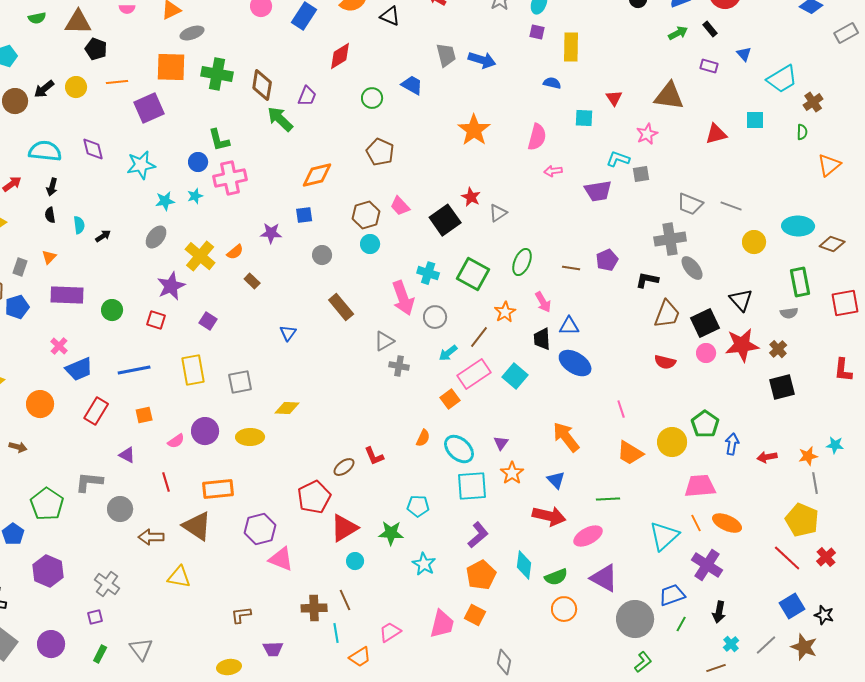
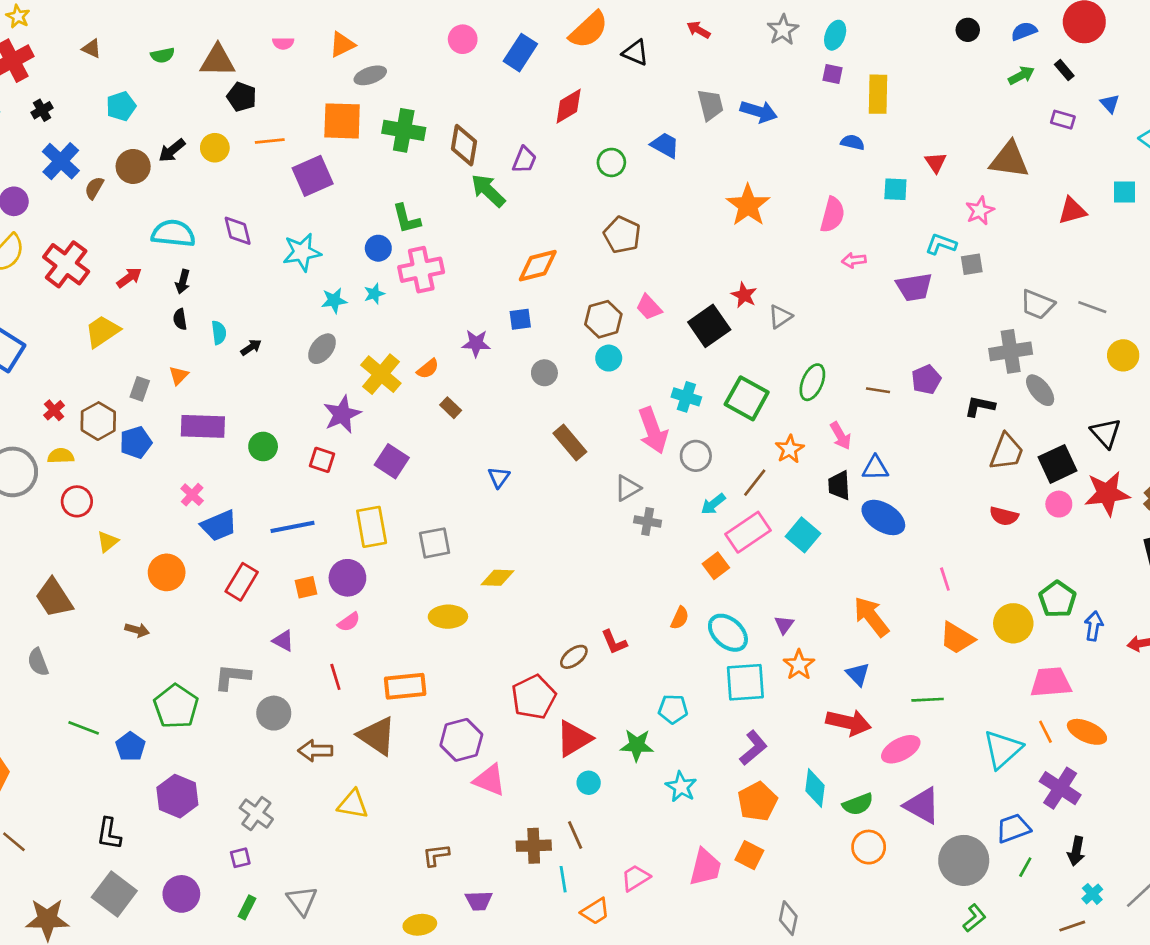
purple square: (208, 321) -> (392, 461), size x1.4
purple circle: (205, 431) -> (347, 578), moved

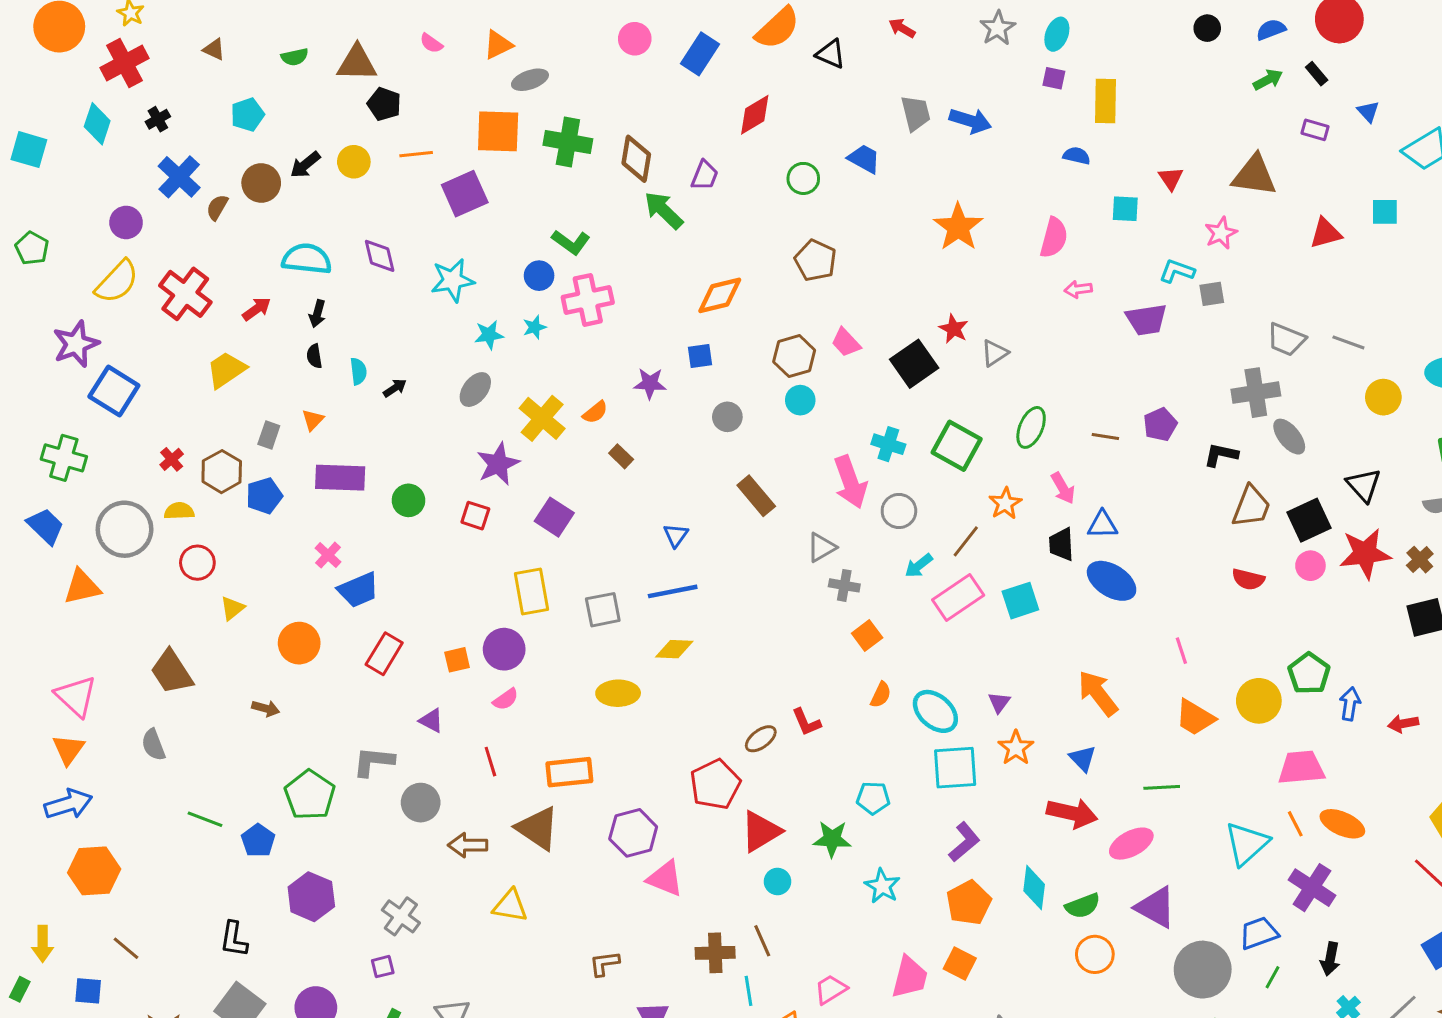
pink semicircle: (283, 43) -> (431, 43), turned 35
green L-shape: (406, 219) -> (571, 242), turned -40
blue line: (293, 527) -> (673, 591), moved
cyan square: (803, 535) -> (1020, 601), turned 32
orange square: (716, 566) -> (867, 636), moved

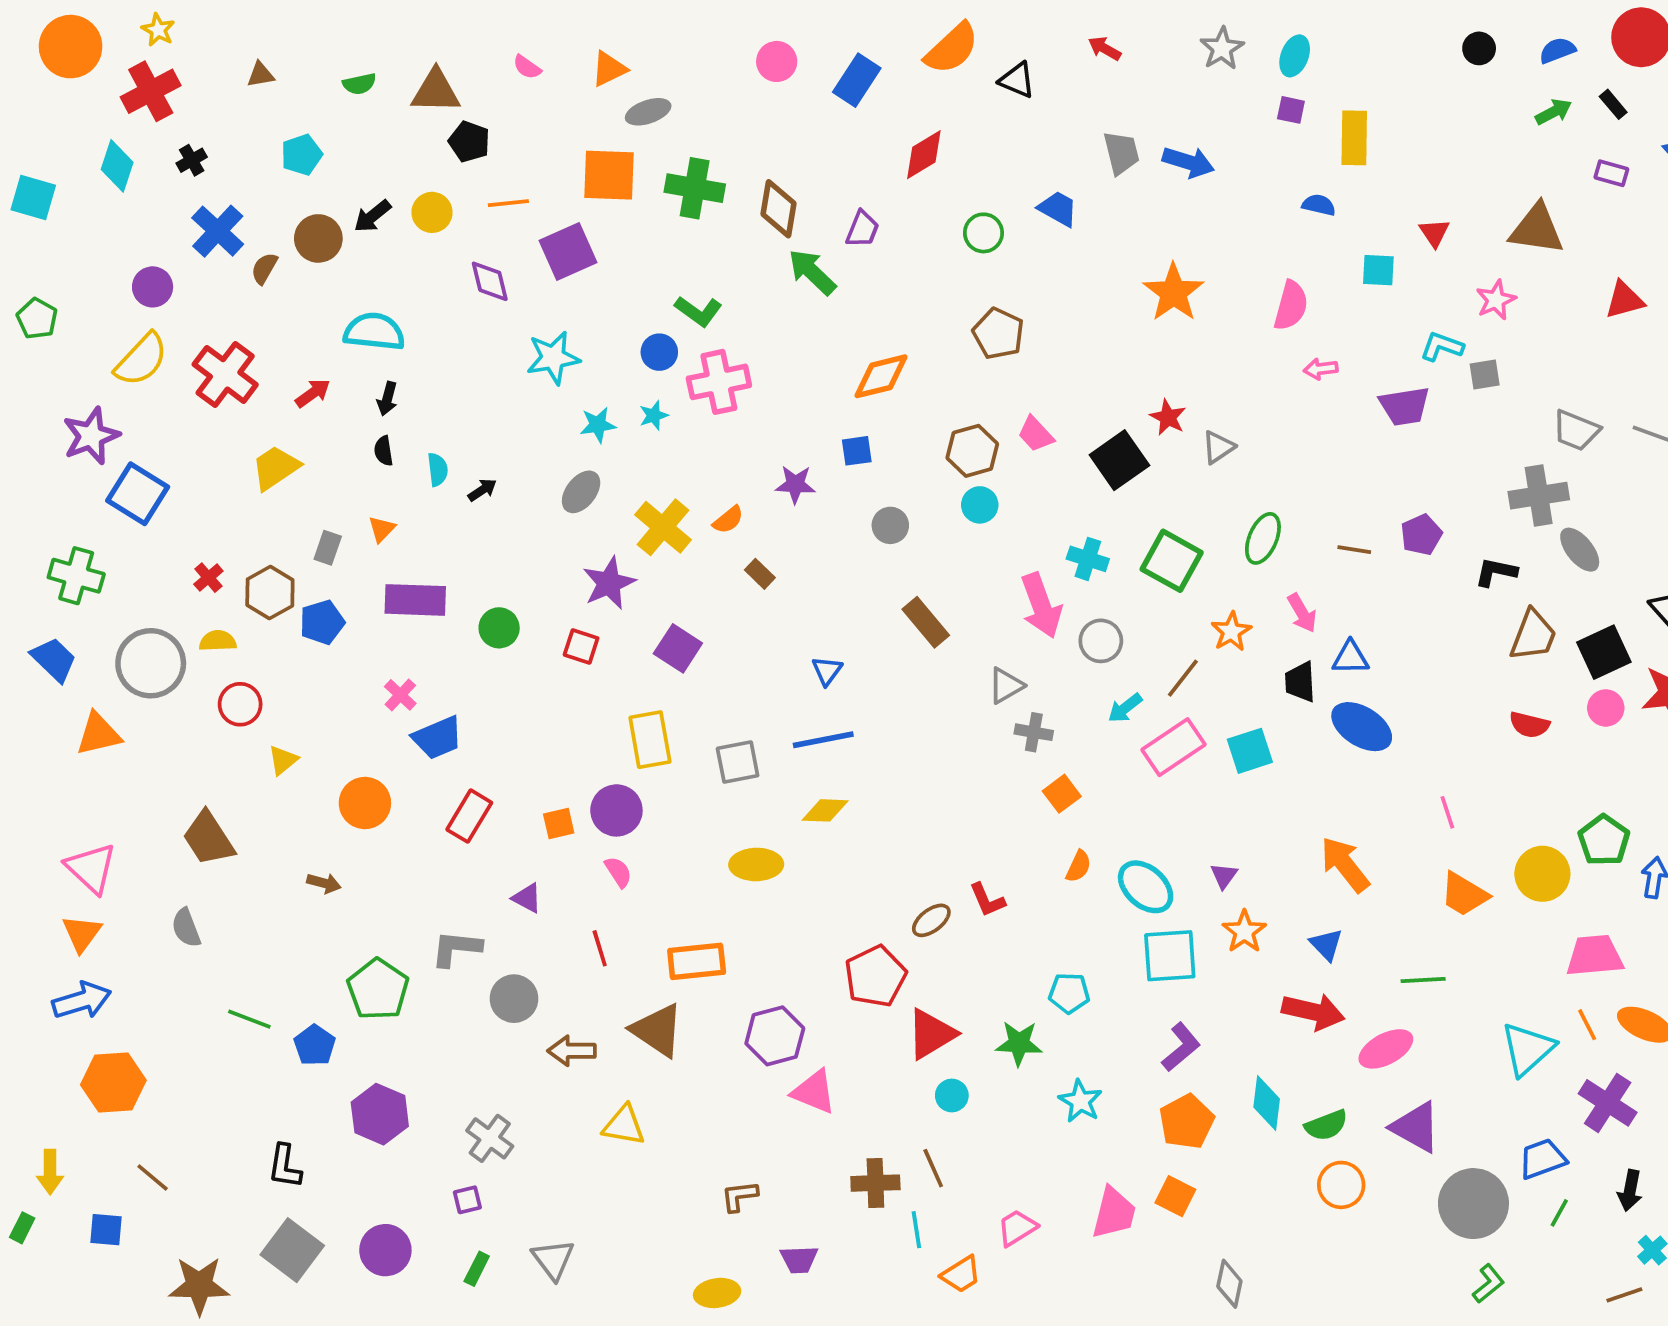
brown triangle: (214, 49) -> (261, 75), turned -35
purple diamond: (380, 256) -> (490, 281), moved
pink semicircle: (506, 699) -> (618, 872), turned -88

